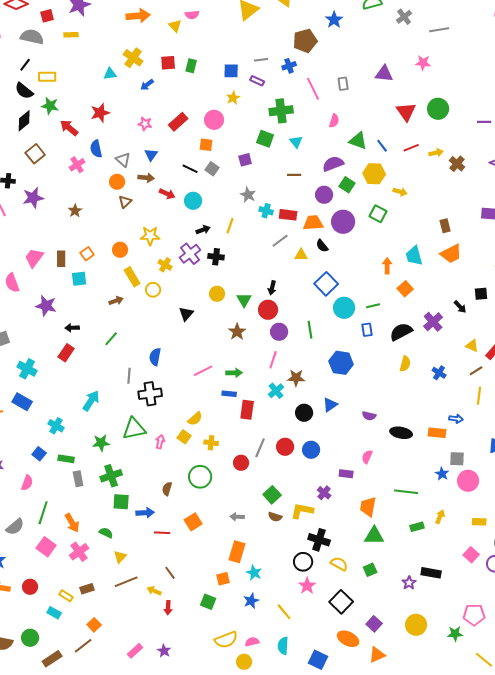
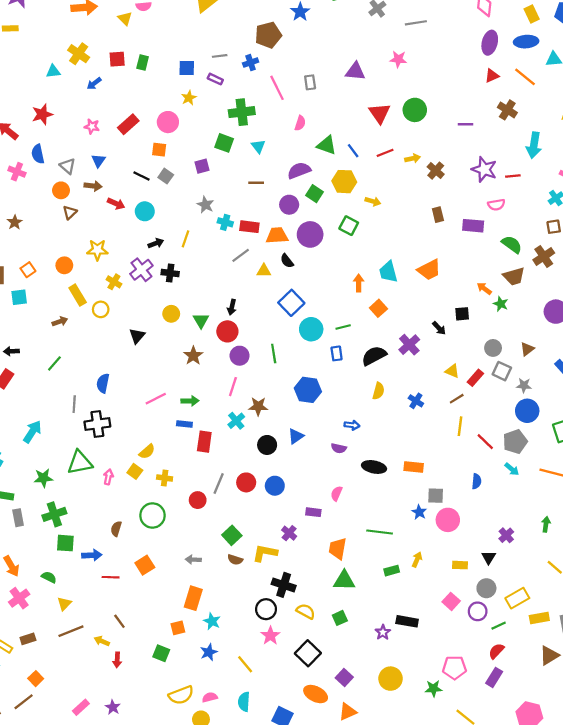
pink cross: (77, 165) -> (17, 172), turned -35
brown rectangle: (445, 226) -> (438, 215), moved
blue arrow: (456, 419) -> (352, 425), moved

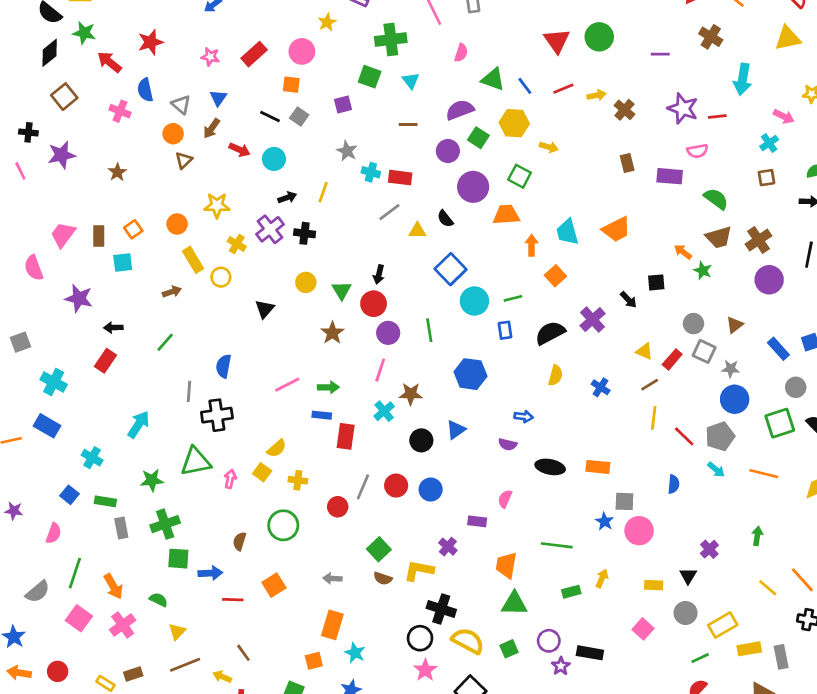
brown arrow: (93, 186) -> (212, 128), turned 119
orange trapezoid: (277, 236) -> (506, 215), moved
brown cross: (544, 256) -> (759, 240), moved
yellow semicircle: (306, 611) -> (468, 641), size x1.4
purple circle: (478, 611) -> (549, 641), moved

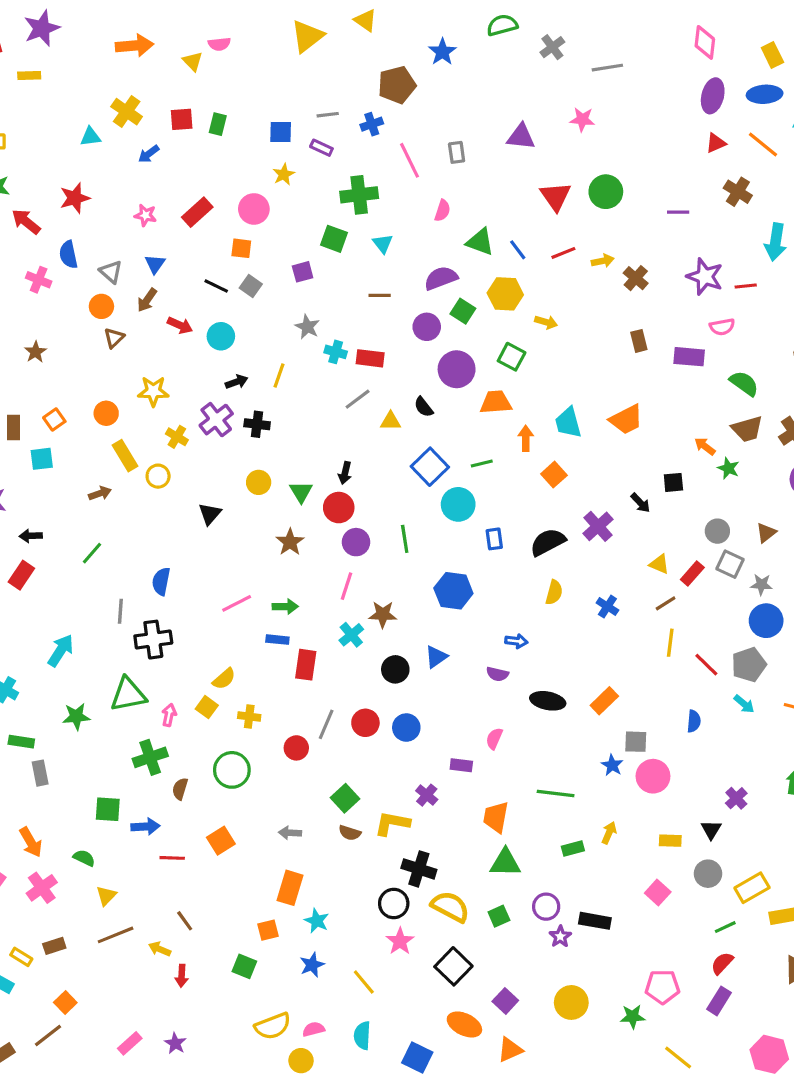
green line: (513, 298) -> (482, 464), moved
orange rectangle: (598, 467) -> (604, 701), turned -50
green cross: (165, 524) -> (150, 757), moved

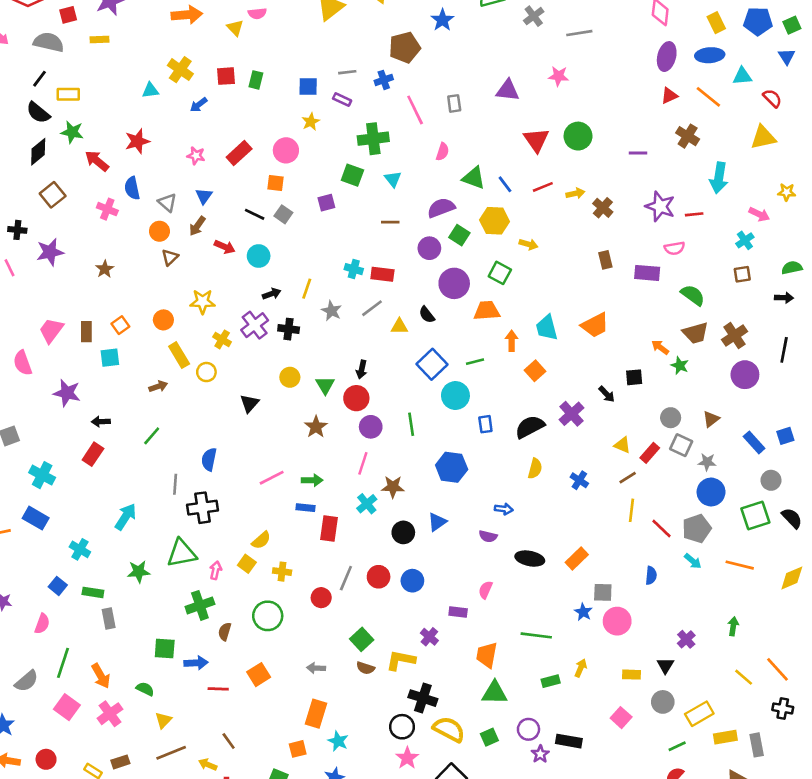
gray star: (307, 327) -> (332, 311), moved

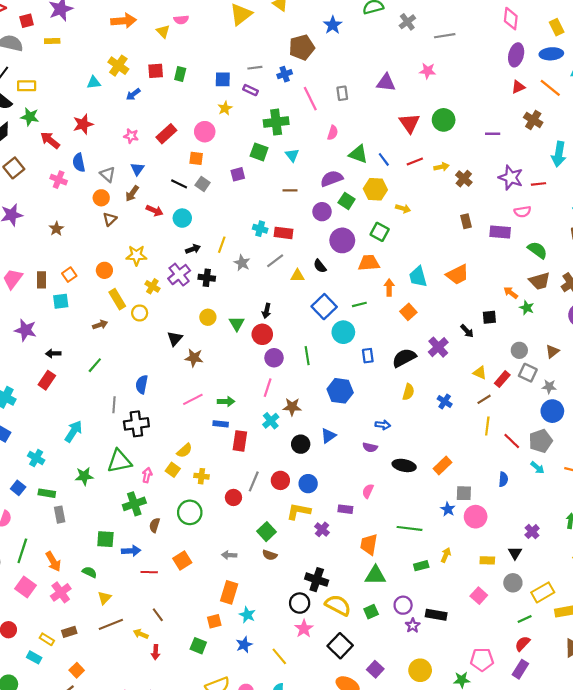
brown star: (316, 427) -> (194, 358), moved, turned -30
yellow L-shape: (401, 660) -> (299, 511), moved

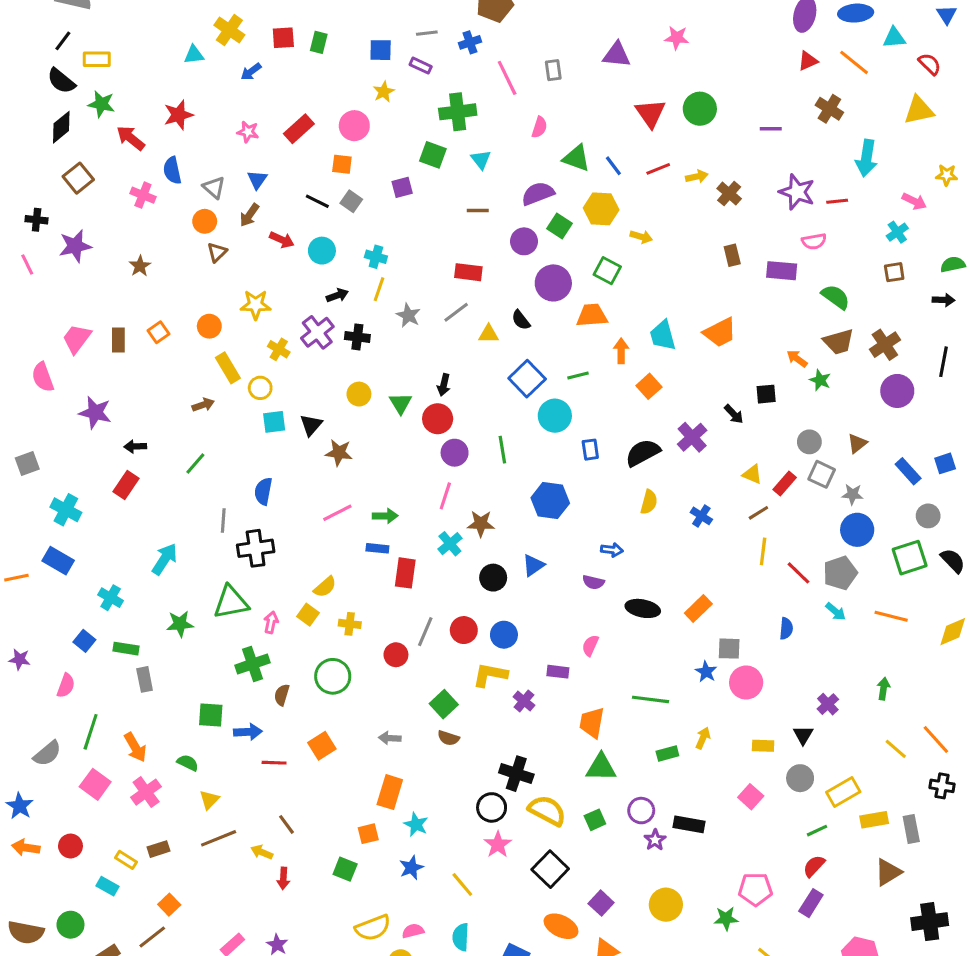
cyan cross: (260, 229) -> (376, 257), moved
cyan square: (61, 301) -> (274, 422), moved

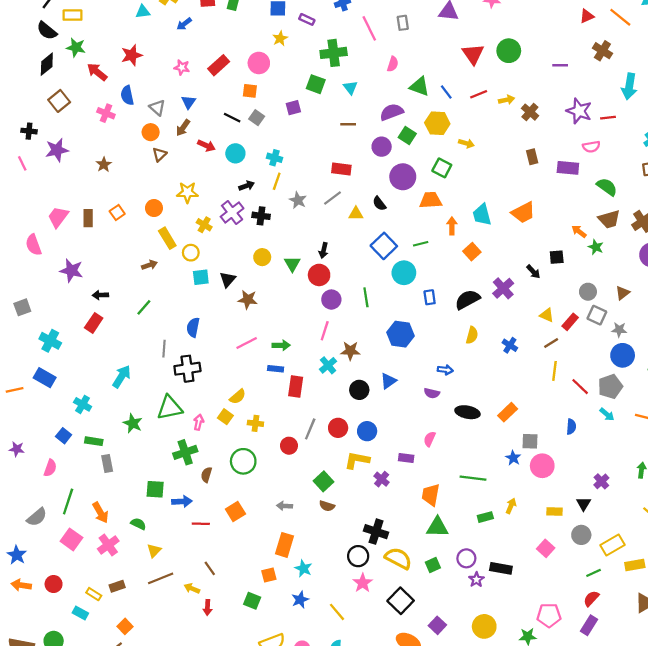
green star: (180, 624) -> (133, 423), turned 30

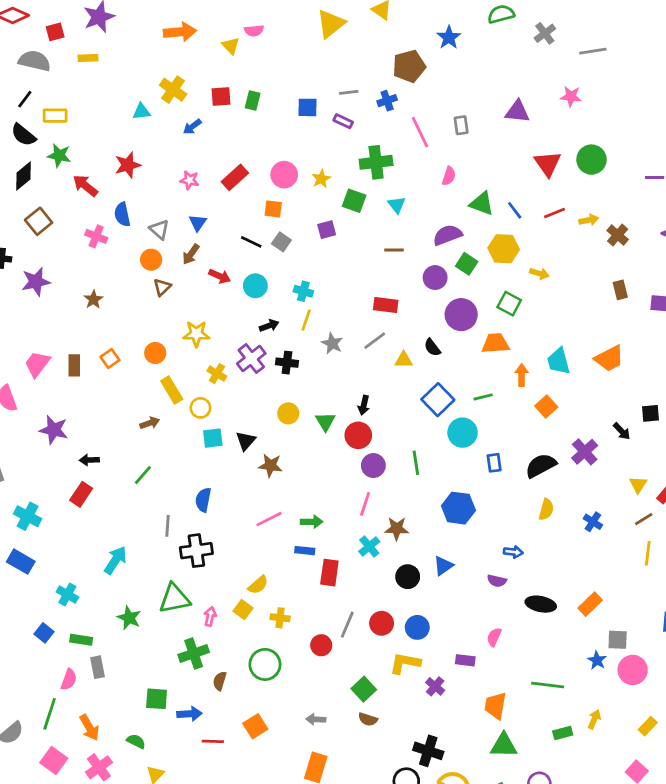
yellow star: (280, 38) -> (321, 179), moved
yellow triangle: (547, 315) -> (638, 485), turned 40
pink semicircle: (50, 468) -> (69, 680), moved
yellow rectangle: (555, 511) -> (648, 726), turned -48

